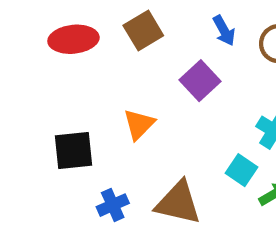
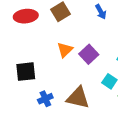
purple square: (200, 81) -> (89, 54), moved
orange triangle: (139, 124) -> (65, 50), moved

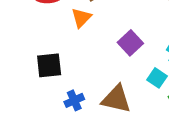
orange triangle: (65, 50) -> (81, 18), moved

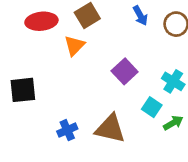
black square: (49, 65) -> (23, 90), moved

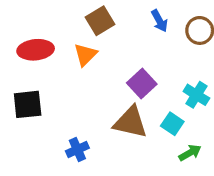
red ellipse: (41, 21) -> (36, 50), moved
green arrow: (173, 123) -> (190, 153), moved
brown triangle: (110, 129) -> (130, 122), moved

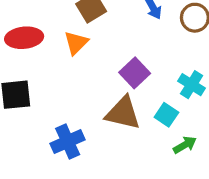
blue cross: (77, 150) -> (68, 142), size x1.4

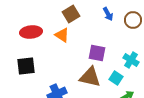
orange triangle: (76, 43) -> (62, 35), turned -42
purple square: (135, 73) -> (97, 53), turned -36

